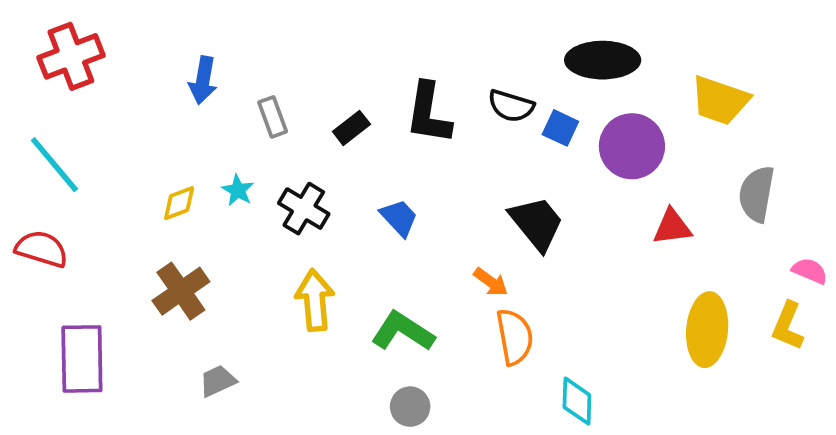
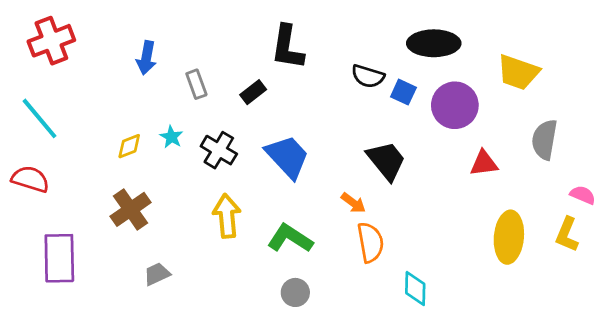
black L-shape: (428, 113) -> (287, 47), moved
blue trapezoid: (399, 218) -> (287, 157), size x1.6

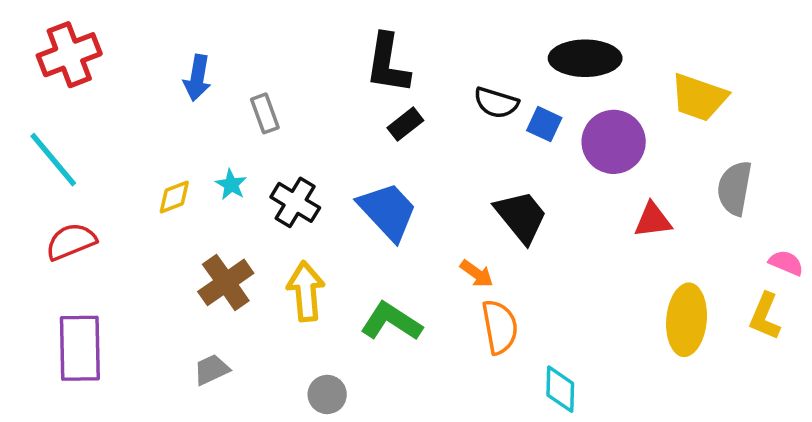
black rectangle: (253, 92) -> (405, 124), moved
red semicircle: (30, 179) -> (71, 241), moved, turned -39
brown cross: (131, 209) -> (226, 282), moved
gray circle: (295, 292) -> (327, 394), moved

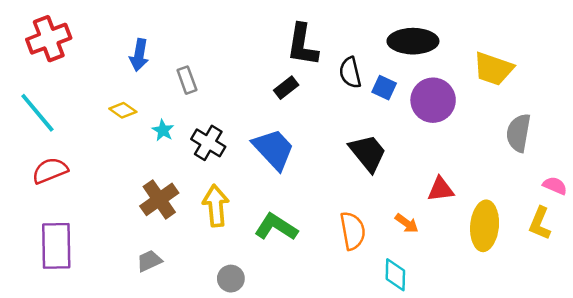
black L-shape: (388, 64) -> (302, 45), moved
black semicircle: (496, 103) -> (350, 73), turned 60
yellow diamond: (174, 197) -> (123, 110), moved, turned 56
red triangle: (653, 220) -> (441, 189), moved
orange arrow: (477, 274) -> (407, 223), moved

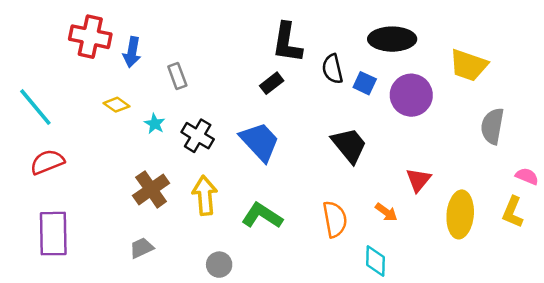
red cross: (49, 39) -> (90, 37), moved, turned 33
red triangle: (441, 189) -> (418, 180), turned -44

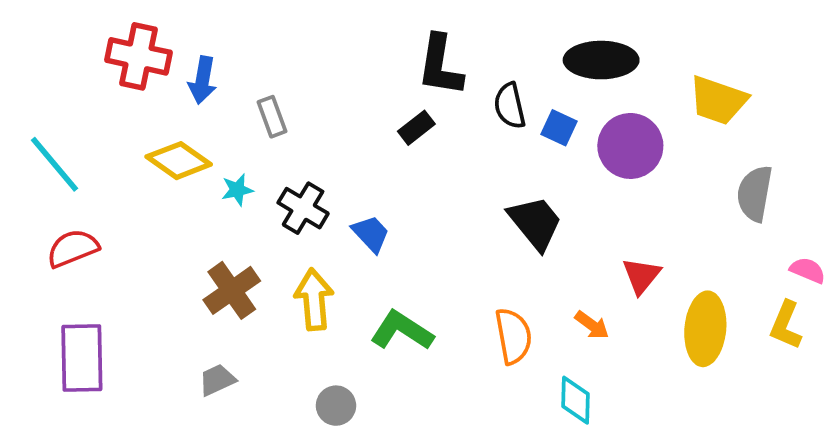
yellow diamond: (116, 105) -> (179, 161), size x1.6
cyan star: (155, 124) -> (237, 190), turned 30
blue trapezoid: (260, 142) -> (371, 234), moved, size x0.6

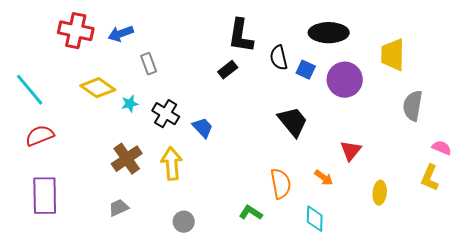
blue arrow: (203, 80) -> (121, 34), moved, turned 60
yellow trapezoid: (718, 100) -> (393, 55), turned 72
yellow ellipse: (705, 329) -> (380, 193), moved, size x0.6
green L-shape: (402, 331) -> (251, 213), moved, size x0.7

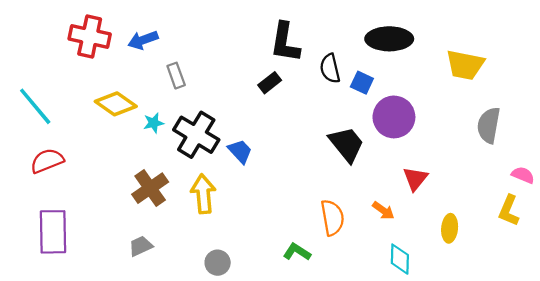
yellow trapezoid: (393, 55) -> (465, 65), turned -80
purple circle: (345, 80) -> (394, 117), moved
black cross: (166, 114) -> (196, 135), size x1.4
cyan diamond: (315, 219) -> (400, 259), moved

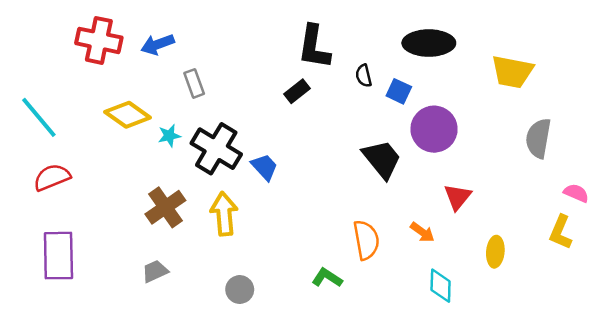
black semicircle: (330, 68) -> (364, 76), size x0.7

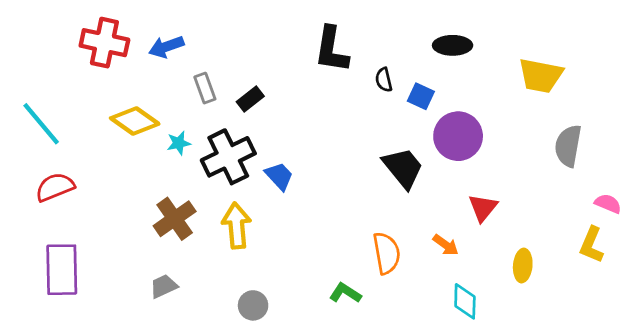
black ellipse: (429, 43) -> (453, 45), size x0.7
black rectangle: (297, 91) -> (250, 99), moved
black cross: (216, 149) -> (228, 157), turned 33

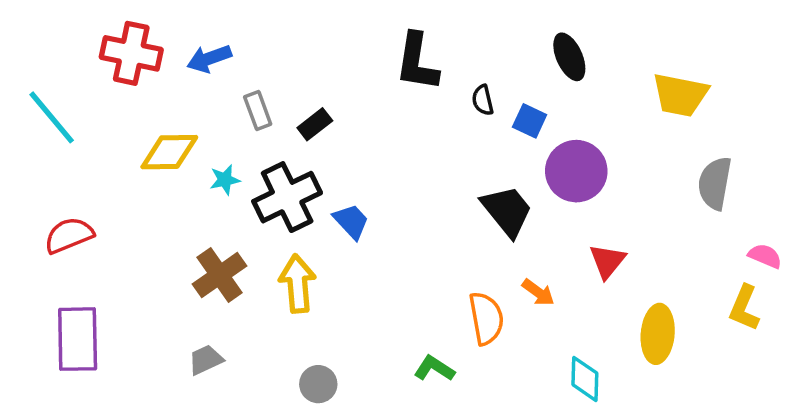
black ellipse: (453, 45) -> (569, 57), turned 66
yellow diamond: (135, 121) -> (169, 152), turned -36
cyan line: (41, 124) -> (52, 117), moved
orange arrow: (446, 245) -> (538, 292), moved
yellow ellipse: (523, 266) -> (658, 334), size x1.4

